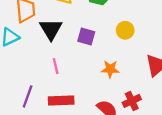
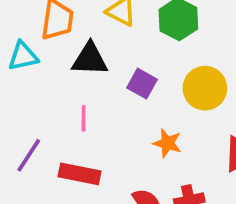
black triangle: (51, 29) -> (90, 59), turned 50
yellow circle: (125, 30) -> (205, 88), size x1.5

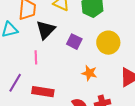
black triangle: (90, 59) -> (46, 30), turned -45
pink line: (84, 118) -> (36, 57), moved

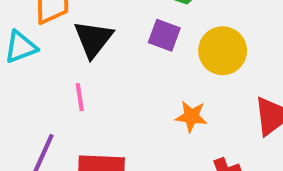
purple square: (74, 42) -> (164, 35), moved

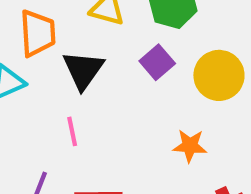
purple square: (164, 35) -> (157, 62), turned 32

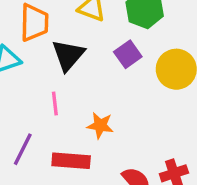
orange star: (190, 146) -> (100, 125), moved

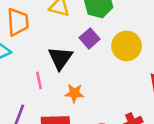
black triangle: (68, 55) -> (60, 58), moved

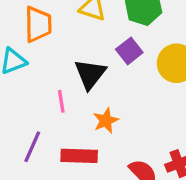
orange star: (74, 93) -> (106, 121), turned -30

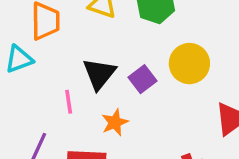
purple square: (129, 51) -> (142, 79), moved

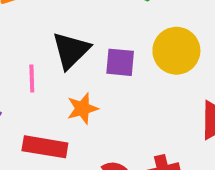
purple square: (142, 79) -> (120, 62), turned 36

